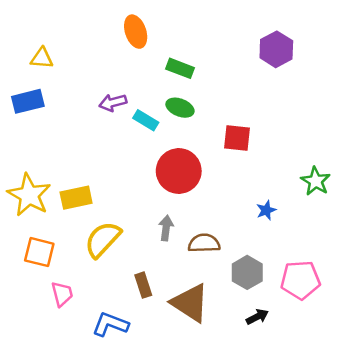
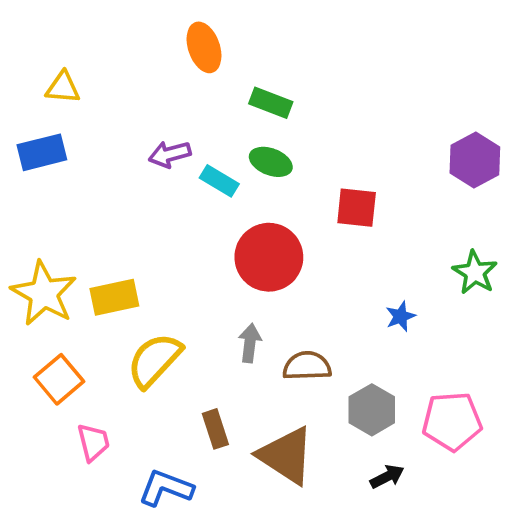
purple hexagon: (276, 49) -> (475, 160), moved
orange square: (39, 252) -> (59, 379), turned 36

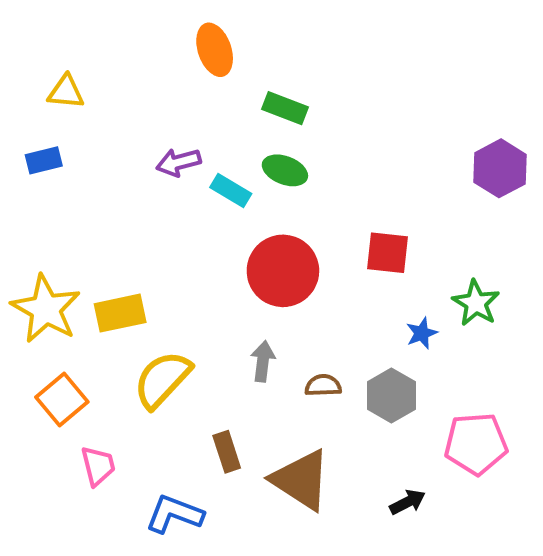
blue rectangle: (42, 152) -> (44, 160), size x0.7
red square: (357, 208) -> (387, 253), moved
green star: (475, 272) -> (476, 303), moved
brown semicircle: (307, 366) -> (323, 385), size x0.7
gray hexagon: (372, 410) -> (391, 395), moved

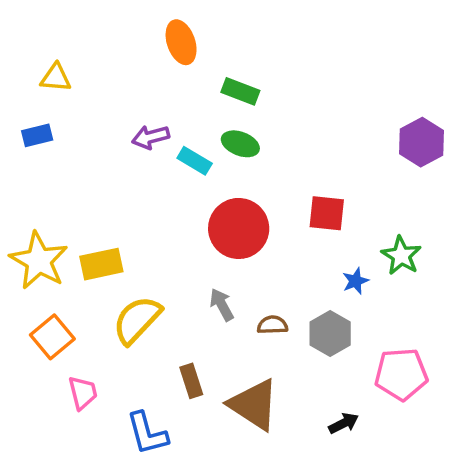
gray arrow: (263, 361) -> (222, 305), turned -36
blue L-shape: (174, 514) -> (147, 433), turned -126

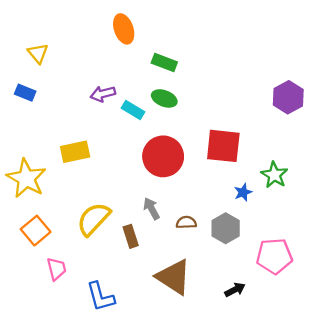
yellow triangle: (56, 78) -> (38, 53), turned 45
blue rectangle: (37, 135) -> (25, 93), turned 36
red square: (327, 213) -> (223, 146), size x1.4
yellow rectangle: (101, 264) -> (75, 152), moved
brown rectangle: (191, 381) -> (131, 236), moved

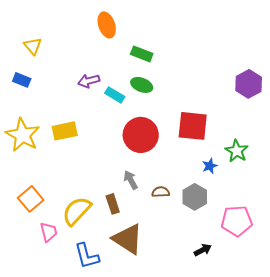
yellow star: (26, 178) -> (23, 135), moved
yellow semicircle: (94, 219) -> (77, 211), moved
brown triangle: (174, 277) -> (128, 239), moved

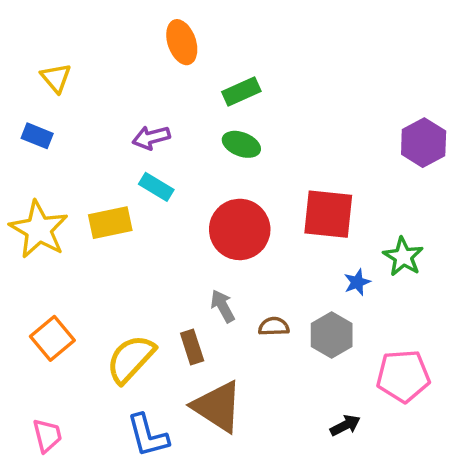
green rectangle: (142, 54) -> (241, 92), turned -45
cyan rectangle: (115, 95) -> (156, 187), moved
pink trapezoid: (49, 232) -> (47, 435), moved

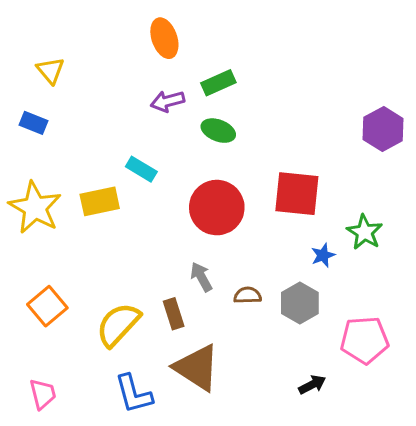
purple arrow: (151, 138) -> (167, 101), moved

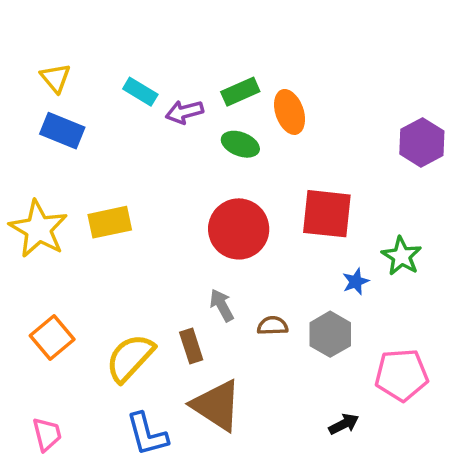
orange ellipse: (164, 38) -> (290, 112), moved
blue rectangle: (34, 123) -> (62, 131), moved, size x1.4
cyan rectangle: (141, 169) -> (140, 92), moved

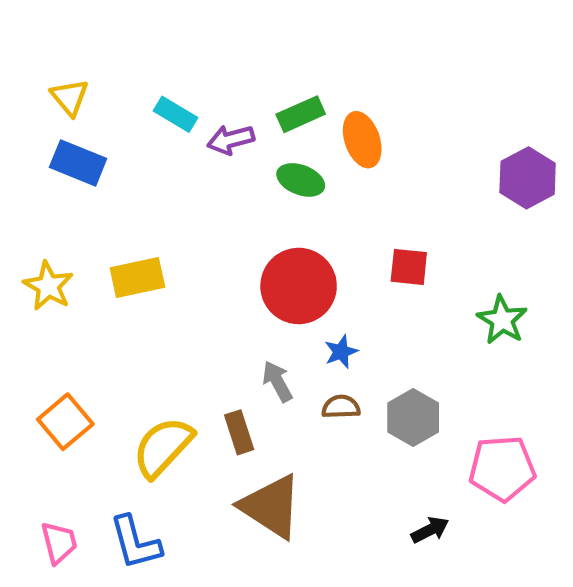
red square: (327, 214) -> (409, 267), size x0.6
yellow star: (39, 229) -> (48, 286), size x0.7
blue star: (356, 282) -> (341, 352), moved
blue L-shape: (147, 434) -> (135, 543), moved

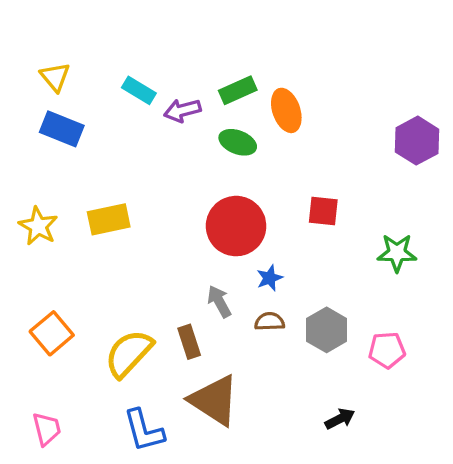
green star: (502, 320) -> (397, 253), turned -30
pink pentagon: (502, 468) -> (387, 350), moved, size x0.7
blue L-shape: (135, 543) -> (144, 431), moved

